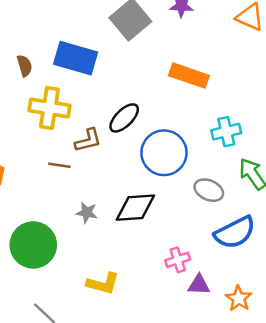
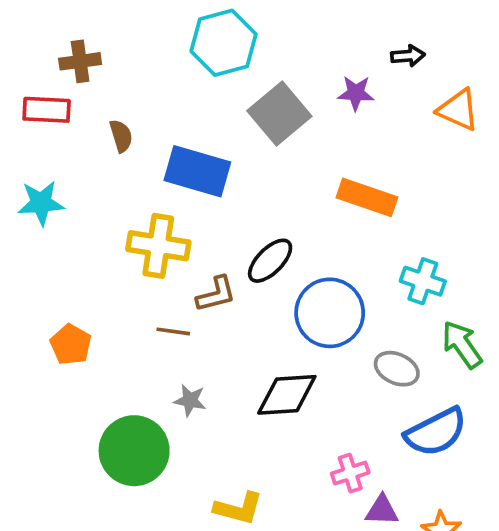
brown semicircle: (25, 66) -> (121, 136), moved
cyan cross: (226, 132) -> (423, 281), turned 32
gray star: (87, 213) -> (190, 400), moved

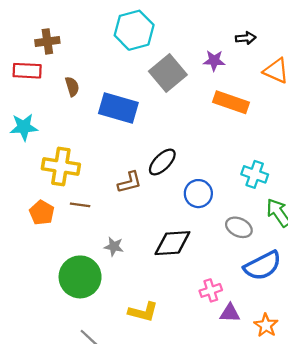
orange rectangle: (367, 197) -> (231, 102), moved
yellow cross: (158, 246) -> (61, 167), moved
blue circle: (330, 313) -> (198, 194), size x0.7
brown line: (173, 331) -> (80, 205), moved

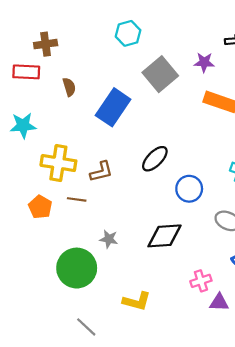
cyan hexagon: (134, 30) -> (128, 33), size x0.7
blue rectangle: (118, 108) -> (113, 107), turned -72
brown L-shape: (130, 182) -> (101, 172), moved

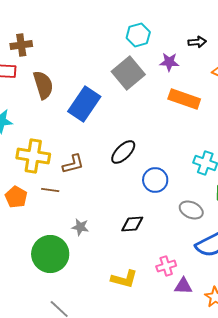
cyan hexagon: (128, 33) -> (138, 35), moved
brown semicircle: (69, 87) -> (43, 85), size x1.6
black diamond: (165, 236) -> (132, 224), size x0.7
yellow L-shape: (137, 301) -> (124, 279), moved

